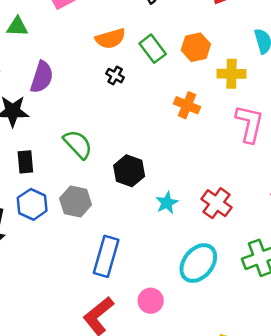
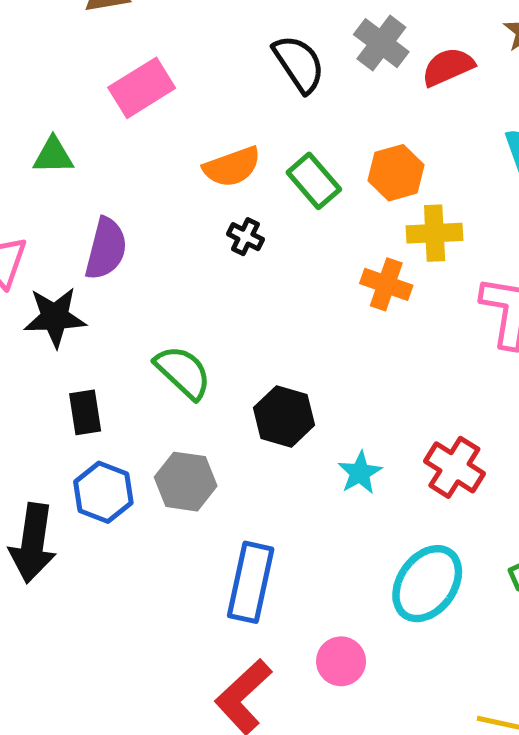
yellow cross: (232, 74) -> (435, 233), moved

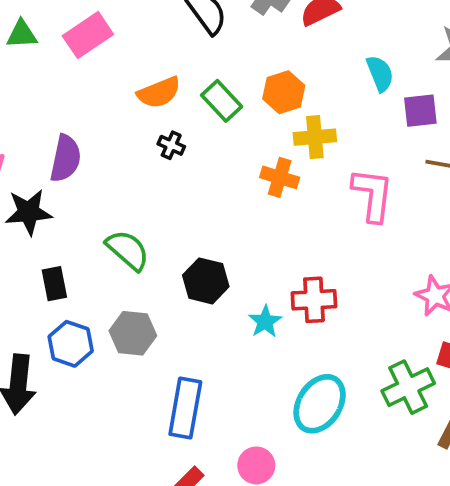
green triangle: (53, 156) -> (22, 34), moved
red cross: (454, 467) -> (314, 300), moved, turned -33

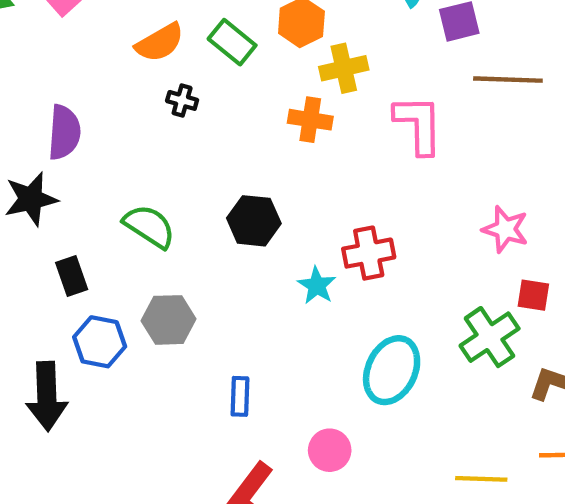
black hexagon: (206, 281) -> (254, 221), moved
blue rectangle: (185, 408) -> (240, 396), size x0.6

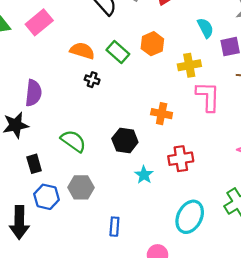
orange semicircle: (160, 43) -> (82, 51), turned -135
yellow cross: (344, 68) -> (189, 65), moved
orange cross: (310, 120) -> (162, 114), moved
cyan star: (317, 285) -> (144, 175), moved

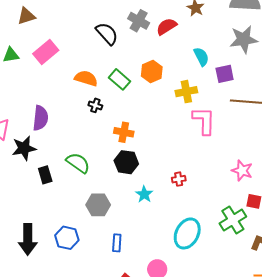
orange cross: (162, 114) -> (124, 132), moved
red cross: (181, 159) -> (179, 179), size x0.6
black rectangle: (34, 164) -> (45, 175), moved
gray hexagon: (81, 187) -> (98, 205), moved
blue hexagon: (46, 197) -> (67, 238), moved

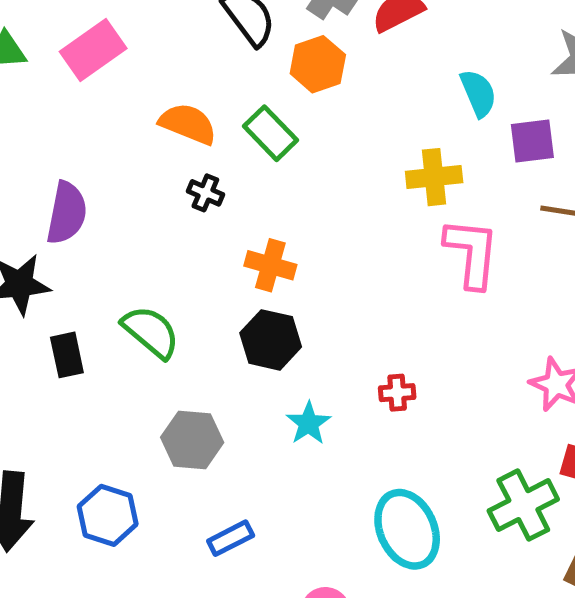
orange hexagon: (152, 72) -> (318, 64), moved
cyan ellipse: (187, 233) -> (407, 529), turned -56
blue rectangle: (117, 243) -> (231, 538), turned 54

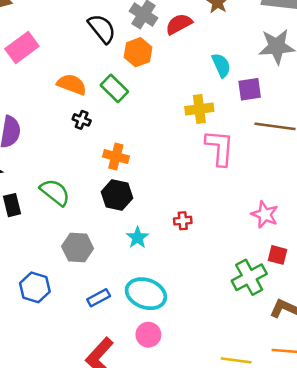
cyan ellipse: (407, 529) -> (146, 294), moved, turned -45

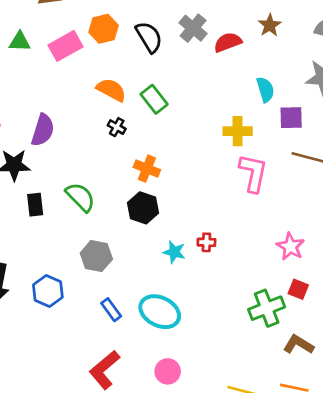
orange hexagon: (138, 52) -> (103, 29), moved
cyan star: (137, 238) -> (174, 252), moved, turned -30
blue rectangle: (99, 298) -> (111, 310), turned 75
pink circle: (148, 335) -> (168, 371), moved

